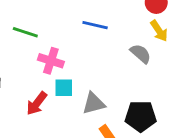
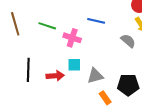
pink cross: (51, 61) -> (72, 38), moved
red arrow: (37, 103) -> (55, 76), turned -132

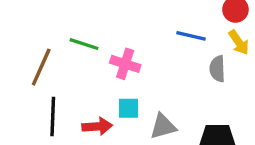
blue line: (96, 21) -> (191, 36), moved
brown line: (15, 24) -> (41, 67), moved, turned 40
gray semicircle: (128, 41) -> (217, 69), turned -133

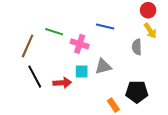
blue line: (191, 36) -> (105, 27), moved
black line: (53, 117) -> (35, 77), turned -30
gray triangle: (163, 126) -> (103, 66), moved

